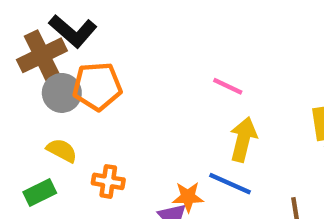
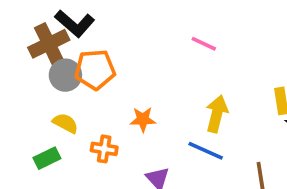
pink line: (228, 86) -> (204, 44), moved
orange star: (188, 197) -> (143, 119), moved

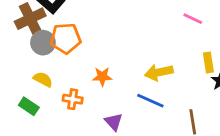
pink line: (204, 44) -> (193, 19), moved
yellow arrow: (217, 114) -> (159, 72), turned -116
green rectangle: (47, 158) -> (29, 106), turned 60

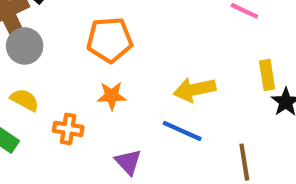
orange pentagon: (66, 38) -> (110, 40), moved

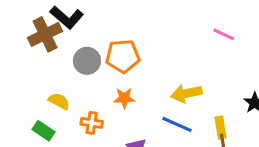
gray circle: (25, 46) -> (87, 61), moved
yellow rectangle: (267, 75) -> (221, 128), moved

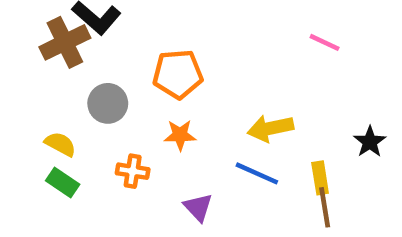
gray circle: (87, 61) -> (108, 103), moved
yellow semicircle: (59, 101) -> (60, 144), moved

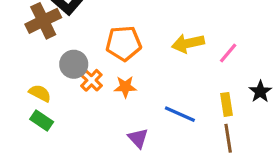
pink line: (325, 42) -> (228, 53), moved, turned -75
yellow arrow: (270, 128) -> (188, 43), moved
orange cross: (133, 171) -> (91, 80), moved, turned 35
yellow rectangle: (320, 178) -> (227, 104), moved

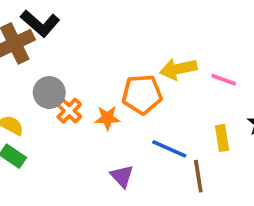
orange pentagon: (124, 43) -> (142, 94), moved
pink line: (228, 53) -> (224, 80), turned 70
brown line: (228, 138) -> (198, 176), moved

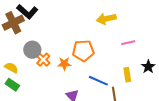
yellow arrow: (178, 69) -> (106, 19), moved
pink line: (224, 80) -> (128, 43), turned -32

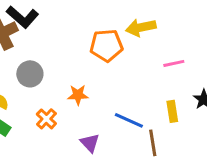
orange pentagon: (83, 51) -> (106, 45), moved
orange cross: (43, 60) -> (46, 119), moved

